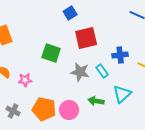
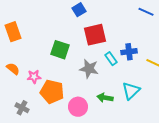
cyan rectangle: (102, 71) -> (111, 59), moved
orange pentagon: (44, 109) -> (52, 92), moved

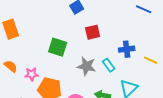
red square: (95, 35) -> (93, 32), size x0.7
cyan rectangle: (111, 59) -> (109, 65), moved

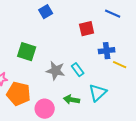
red square: (93, 32) -> (87, 29), moved
blue cross: (127, 49) -> (107, 51), moved

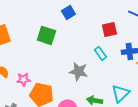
green square: (27, 52) -> (46, 35), moved
cyan rectangle: (78, 70) -> (100, 53), moved

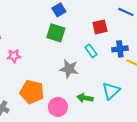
green square: (46, 35) -> (56, 33), moved
pink star: (23, 79) -> (14, 56), moved

